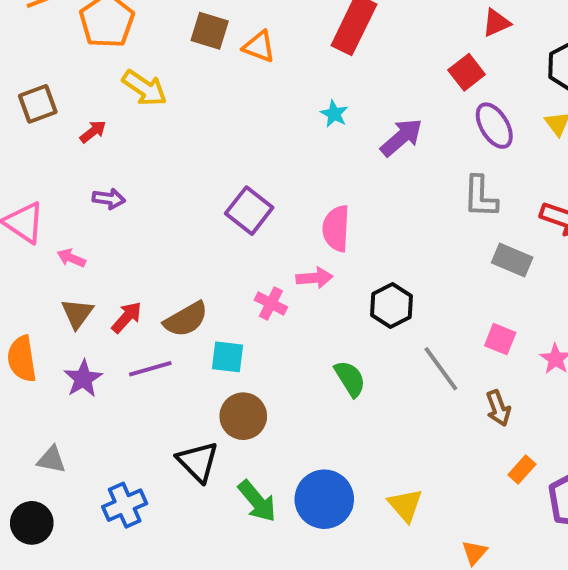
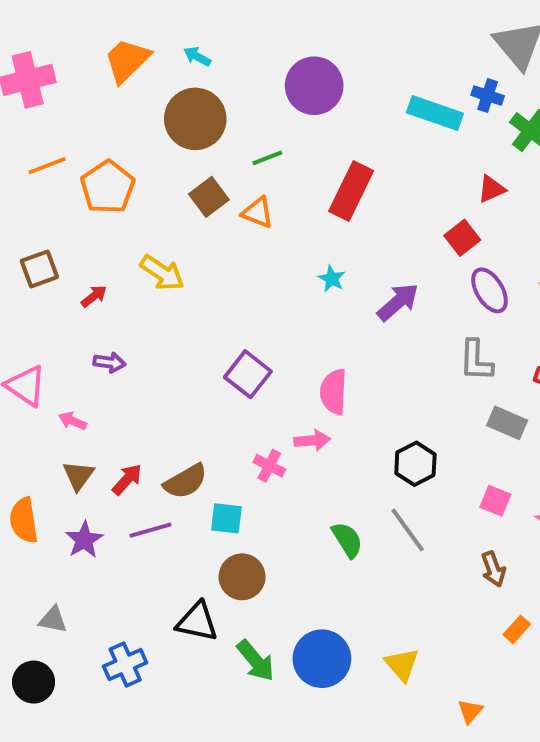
brown square: (210, 31) -> (209, 197), turned 36
yellow arrow: (144, 88) -> (162, 273), moved
black hexagon: (391, 305) -> (415, 464), moved
gray line: (441, 369) -> (408, 530), moved
black triangle: (198, 462) -> (197, 622), turned -33

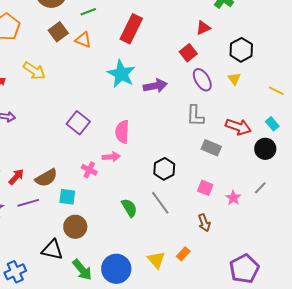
cyan star: (332, 279) -> (121, 74), size x2.0
purple arrow: (398, 302) -> (155, 86), turned 30
orange rectangle: (517, 629) -> (183, 254), moved
yellow triangle: (402, 665) -> (156, 260), moved

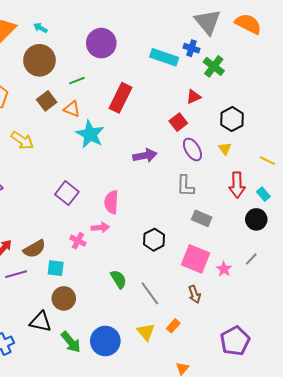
cyan star: (121, 74) -> (90, 134), moved
red arrow: (238, 127) -> (237, 185), moved, turned 70
pink square: (205, 188) -> (196, 259), size x1.8
gray line: (160, 203) -> (150, 293), moved

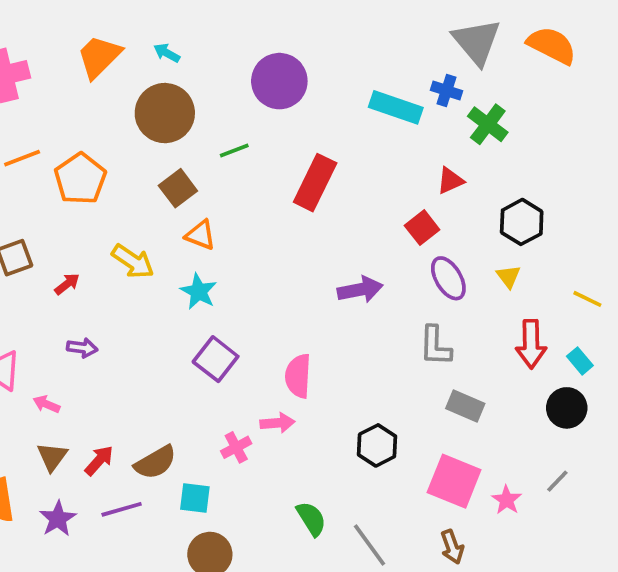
orange triangle: (72, 109) -> (200, 235), moved
cyan star: (90, 134) -> (199, 291), moved, size x0.7
pink cross: (78, 241) -> (236, 447), turned 35

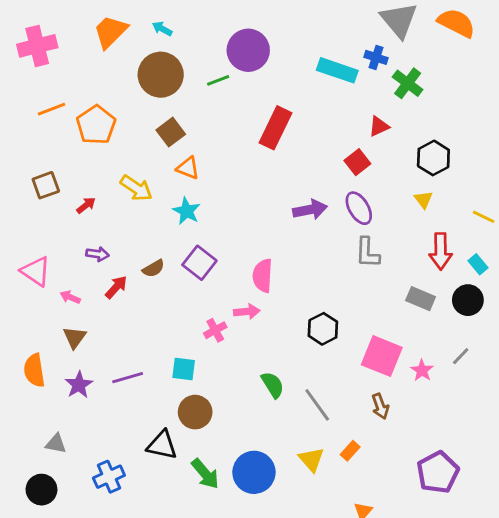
green line: (234, 151) -> (218, 80), moved
purple ellipse: (448, 278) -> (359, 208), moved
gray rectangle: (465, 406) -> (421, 299), moved
red arrow: (99, 460) -> (116, 287), moved
brown semicircle: (155, 462) -> (153, 268), moved, size x0.7

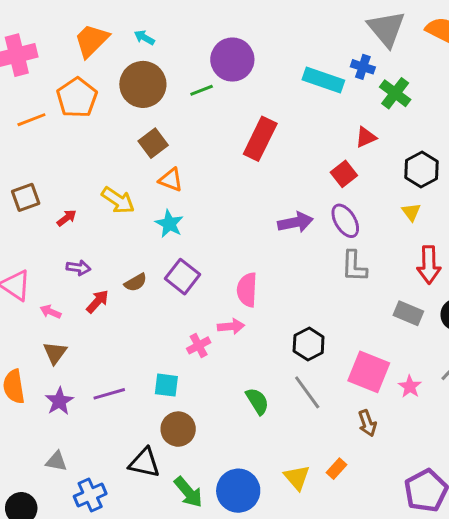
orange pentagon: (96, 125) -> (77, 98), moved
gray line: (317, 405) -> (307, 392), moved
gray triangle: (56, 444) -> (56, 461), moved

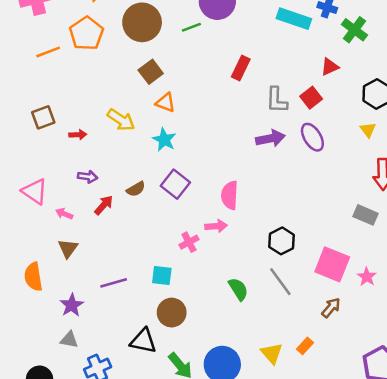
red rectangle: (260, 139) -> (241, 68), size x0.7
red arrow: (67, 218) -> (78, 135), turned 35
gray L-shape: (354, 266) -> (277, 100), moved
purple star: (59, 401) -> (72, 305), moved
brown arrow: (367, 423) -> (331, 308), turned -120

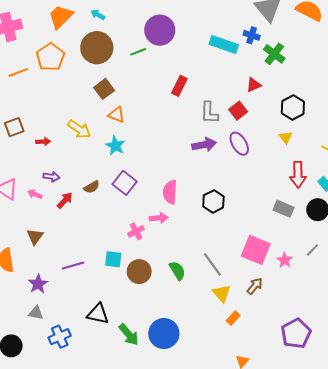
pink arrow: (64, 214) -> (35, 194), moved
black hexagon: (282, 241) -> (213, 201), moved
brown circle: (172, 313) -> (139, 272), moved
yellow triangle: (272, 353) -> (222, 293), moved

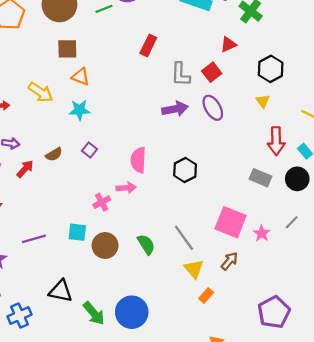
brown square: (104, 89) -> (67, 49), turned 36
cyan star: (115, 146) -> (79, 110), turned -30
purple square: (125, 183) -> (89, 150), size x0.6

